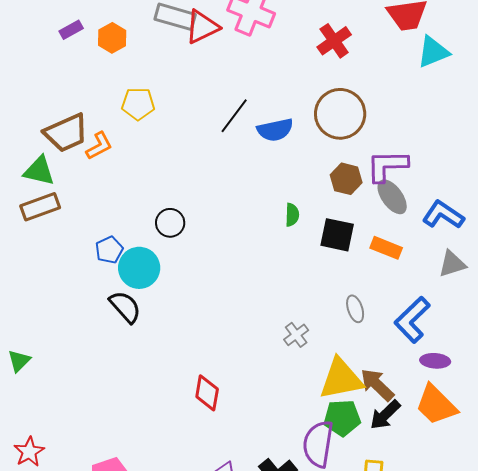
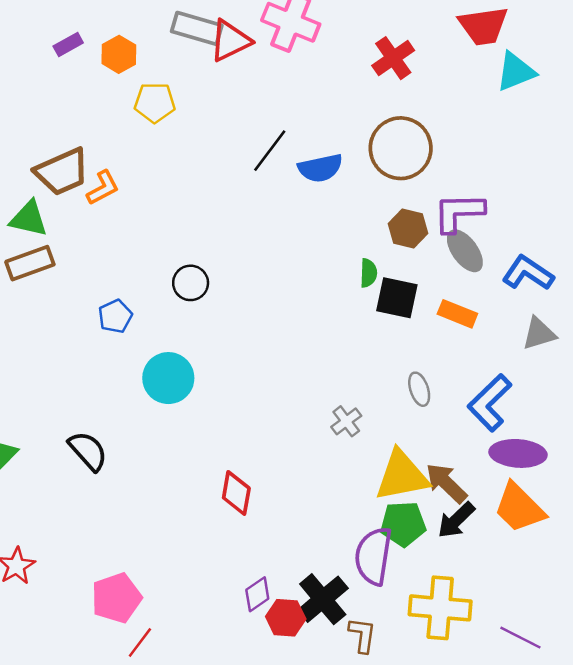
yellow pentagon: (138, 104) -> (155, 103), moved
green semicircle: (292, 215) -> (368, 273), moved
cyan circle: (139, 268) -> (168, 378), moved
black semicircle: (125, 307) -> (88, 451), moved
purple ellipse: (435, 361) -> (518, 453), size x1.5

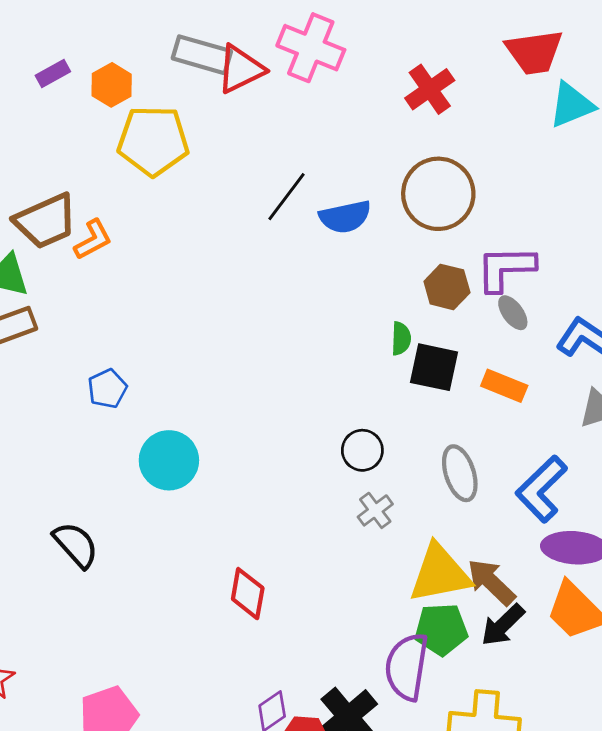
yellow pentagon: (155, 103) -> (153, 141), size x1.5
gray ellipse: (465, 251) -> (513, 313), size x0.7
black circle: (191, 283) -> (362, 450), moved
gray ellipse: (419, 389) -> (460, 473), size x1.4

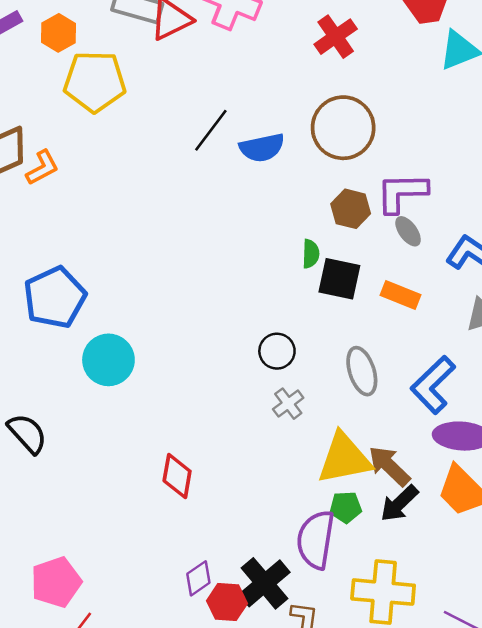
blue pentagon: (107, 389) -> (55, 297), size x1.8
green pentagon: (441, 629) -> (346, 507), size x0.7

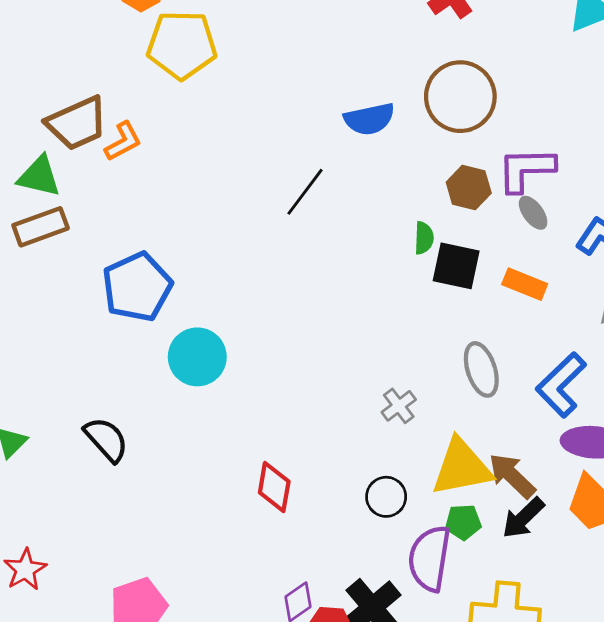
black line: (211, 130) -> (305, 192), moved
black circle: (277, 351) -> (386, 497), moved

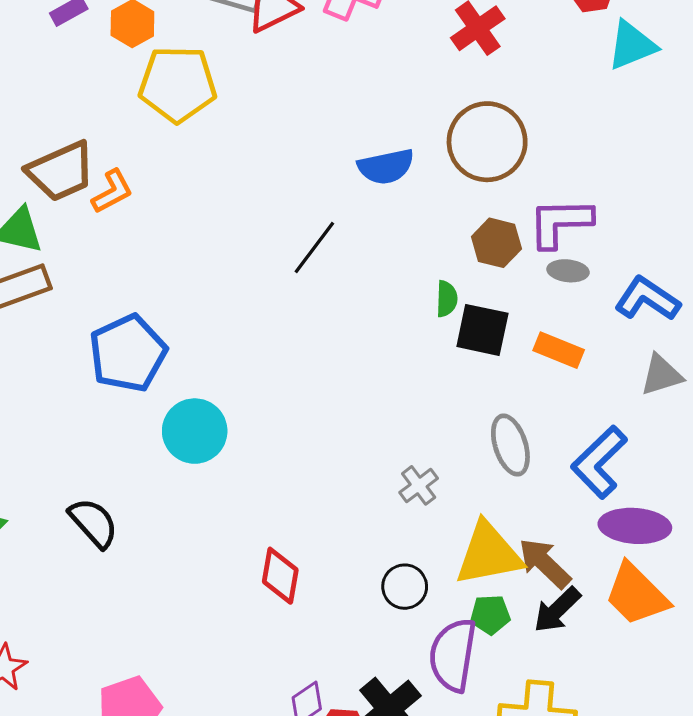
gray ellipse: (533, 213) -> (568, 271), turned -48

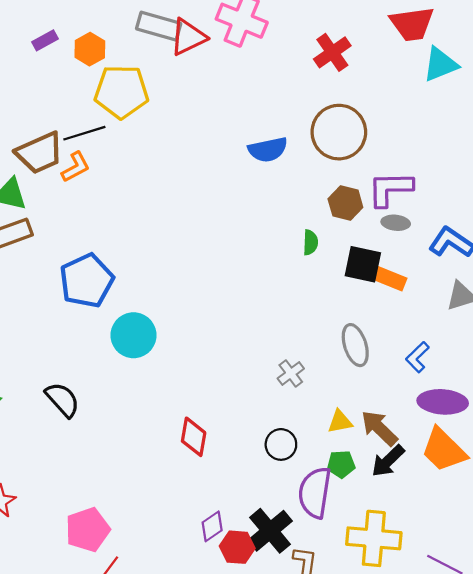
black line: (314, 247) -> (84, 133), moved, turned 36
black square: (482, 330) -> (363, 264), moved
blue L-shape: (599, 462) -> (417, 357), size x0.6
yellow triangle: (489, 554) -> (340, 422), size x0.5

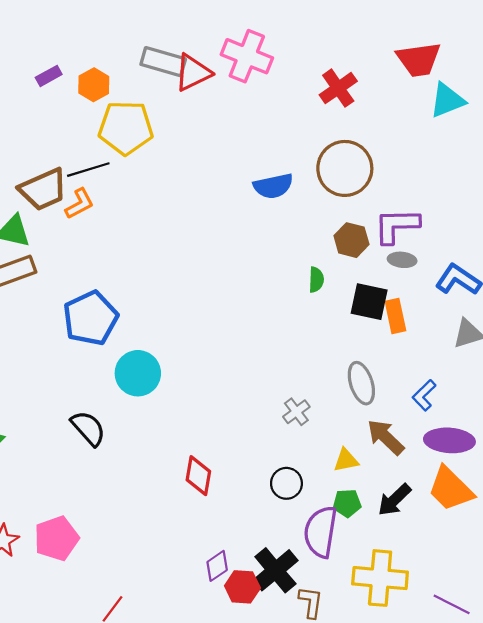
orange rectangle: (389, 278) -> (395, 316), turned 56
black semicircle: (62, 400) -> (88, 428), moved
brown arrow: (379, 428) -> (386, 437), moved
pink pentagon: (88, 530) -> (56, 538), moved

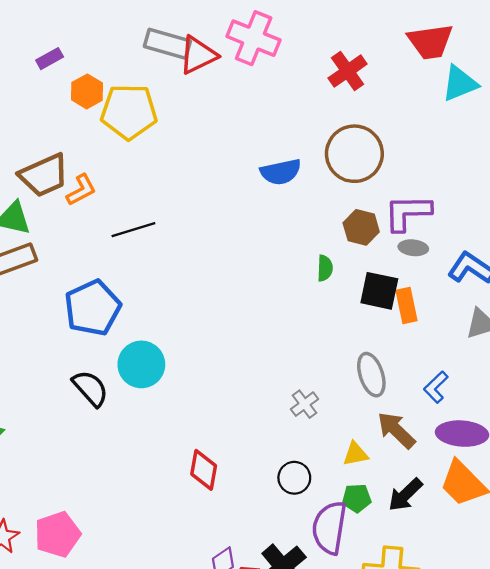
orange hexagon: (94, 85) -> (87, 91), moved
black line: (88, 170) -> (133, 230), moved
black semicircle: (88, 428) -> (90, 388), moved

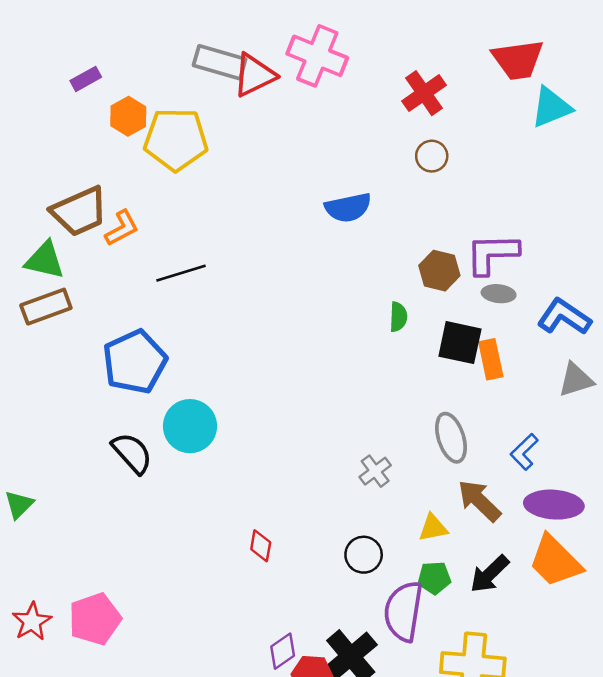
brown circle: (354, 154) -> (432, 156), moved, size x0.5
red diamond: (204, 470) -> (261, 546), size x0.7

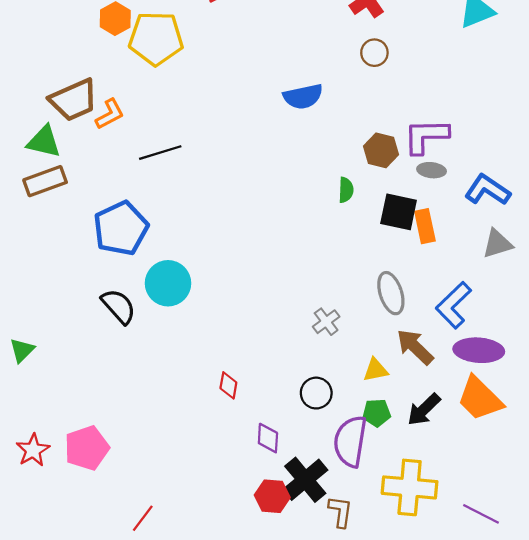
blue L-shape: (524, 452) -> (453, 305), size x1.5
purple diamond: (283, 651) -> (268, 438), moved, turned -52

